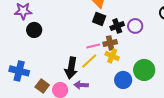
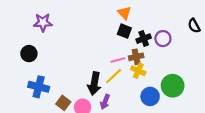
black circle: (34, 30) -> (29, 54), moved
purple arrow: (81, 85) -> (105, 102), turned -72

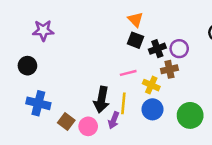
brown cross: (136, 57) -> (169, 69), moved
yellow line: (114, 76) -> (123, 103), moved, turned -42
green circle: (173, 86) -> (190, 115), moved
blue circle: (150, 96) -> (152, 109), moved

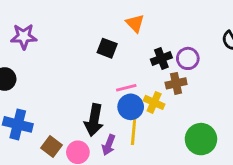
black square: (135, 40) -> (107, 48), moved
yellow line: (123, 103) -> (134, 132), moved
blue circle: (152, 109) -> (131, 107), moved

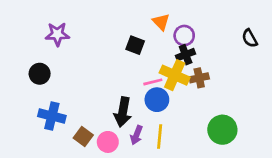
purple circle: (188, 58) -> (184, 36), moved
yellow cross: (154, 102) -> (175, 75), moved, size x1.5
yellow line: (134, 132) -> (160, 136), moved

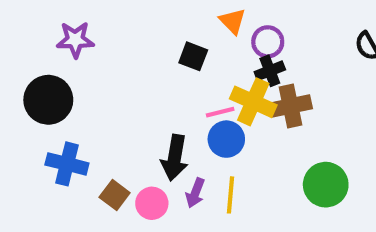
black circle: (40, 74) -> (48, 100), size x1.5
brown cross: (199, 78) -> (291, 106), size x1.4

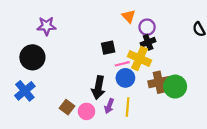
black square: (193, 56) -> (108, 48), moved, turned -32
brown cross: (291, 106) -> (159, 82), moved
blue cross: (67, 164) -> (25, 91), moved, turned 36
green circle: (326, 185) -> (175, 87), moved

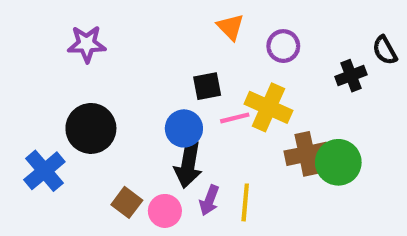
orange triangle: (129, 16) -> (230, 27), moved
black cross: (148, 42) -> (351, 76), moved
black circle: (32, 57) -> (91, 128), moved
blue circle: (125, 78) -> (184, 128), moved

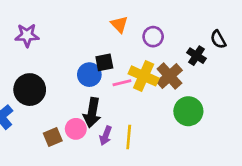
black cross: (351, 76) -> (197, 56), turned -36
blue circle: (184, 128) -> (89, 75), moved
brown cross: (307, 154) -> (169, 76), moved, turned -30
brown square: (127, 202) -> (53, 137), turned 30
pink circle: (165, 211) -> (76, 129), moved

